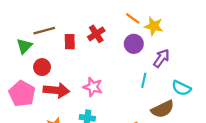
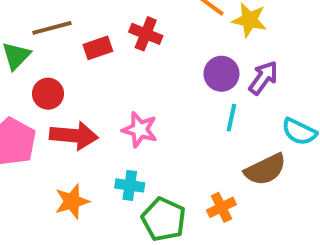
red cross: (96, 34) -> (146, 34), turned -35
red rectangle: (70, 42) -> (98, 48), turned 72
purple circle: (134, 44) -> (221, 74), moved

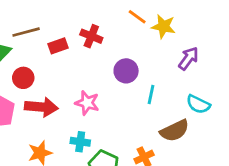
purple circle: (221, 74) -> (126, 71), moved
purple arrow: (263, 78) -> (189, 58), moved

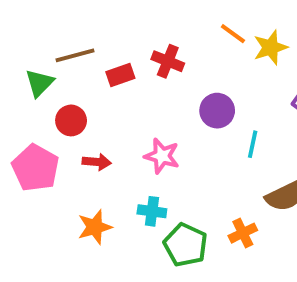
yellow star: (164, 26) -> (270, 47), turned -30
red arrow: (41, 107) -> (97, 162), size x0.6

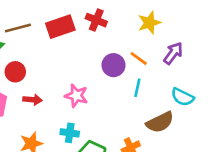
orange line: (233, 34) -> (139, 59), moved
red cross: (168, 61) -> (96, 20), moved
red rectangle: (120, 75) -> (60, 27), moved, size x1.5

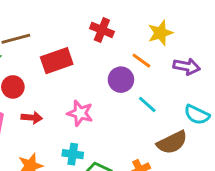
red rectangle: (60, 27) -> (57, 61), moved
purple arrow: (173, 53) -> (187, 66), turned 65
orange line: (139, 59) -> (141, 61), moved
cyan line: (137, 88) -> (147, 104), turned -60

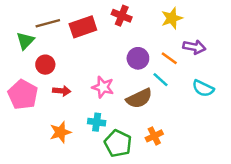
red rectangle: (57, 61) -> (83, 27), moved
orange line: (141, 61) -> (169, 58), moved
brown semicircle: (172, 142) -> (139, 98), moved

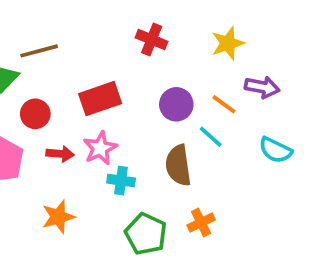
red rectangle: (83, 27) -> (100, 99), moved
pink star: (103, 87) -> (100, 148), moved, turned 30
brown semicircle: (139, 98) -> (178, 165), turned 108
cyan cross: (97, 122) -> (121, 181), moved

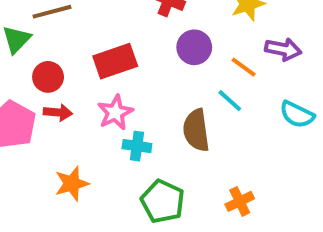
purple circle: (176, 104) -> (194, 47), moved
red arrow: (60, 154) -> (58, 112), moved
orange cross: (201, 222) -> (240, 201), moved

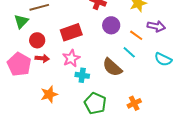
brown semicircle: (196, 130) -> (112, 67), turned -40

